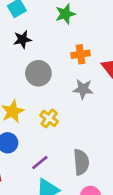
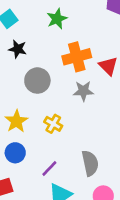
black star: (22, 39) -> (18, 49), turned 30
orange cross: (81, 54) -> (77, 57), size x1.5

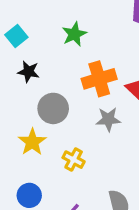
yellow star: (16, 121) -> (32, 142), moved

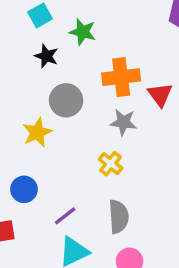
green star: (74, 34) -> (83, 32), moved, turned 30
yellow cross: (74, 160) -> (111, 164), moved

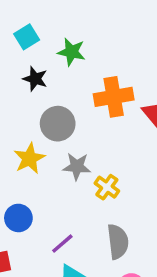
gray star: (123, 122) -> (77, 166), moved

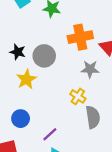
black star: (35, 79) -> (18, 52), moved
gray star: (77, 166) -> (90, 69), moved
gray semicircle: (118, 242) -> (93, 117), moved

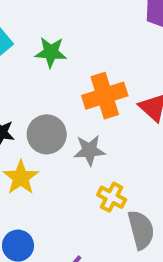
gray star: (90, 69) -> (89, 150), moved

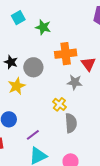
gray star: (89, 150) -> (75, 82), moved

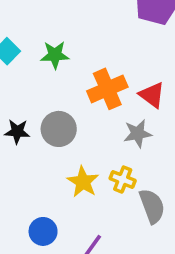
yellow star: (17, 86) -> (83, 182), moved

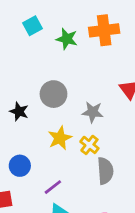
orange cross: (107, 89) -> (104, 30), moved
black star: (17, 132) -> (19, 111), moved
gray star: (138, 134) -> (93, 112), moved

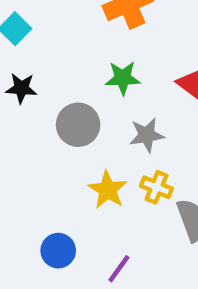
green star: (67, 39) -> (123, 78), moved
black star: (19, 111) -> (21, 88), moved

